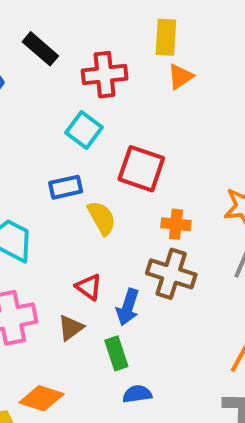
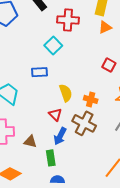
red square: (141, 169) -> (109, 65), moved, size x0.6
yellow semicircle: (102, 218) -> (66, 93), moved
red triangle: (89, 287) -> (55, 115), moved
brown triangle: (71, 328) -> (30, 142), turned 40

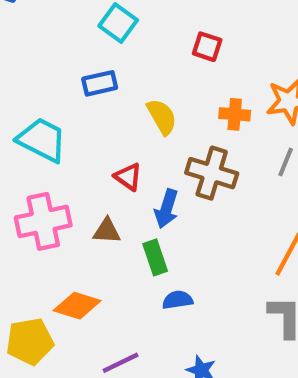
red square: (109, 65) -> (207, 47), moved
orange cross: (91, 99) -> (235, 114), moved
red triangle: (55, 115) -> (128, 177), moved

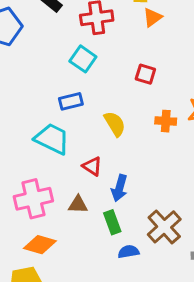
cyan trapezoid: (42, 140) -> (52, 139), moved
brown cross: (212, 173) -> (164, 227), moved, turned 32
orange diamond: (77, 306) -> (40, 245), moved

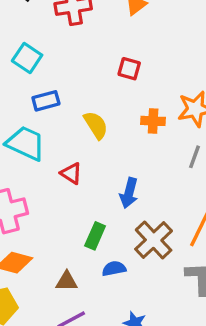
cyan square: (83, 59) -> (27, 58), moved
blue arrow: (119, 188) -> (129, 193), moved
brown triangle: (78, 204) -> (67, 281), moved
green rectangle: (112, 222) -> (95, 236), turned 45

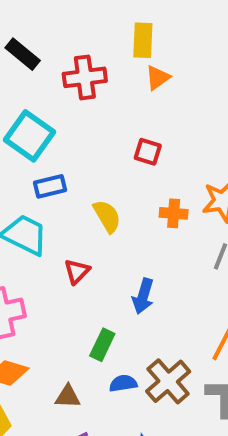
cyan square: (27, 58) -> (30, 136), size x1.4
red triangle: (71, 173) -> (77, 271), turned 40
brown cross: (154, 240) -> (168, 381), moved

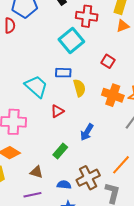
cyan square: (30, 136) -> (71, 40), moved
blue rectangle: (50, 186) -> (63, 73), moved
orange cross: (174, 213) -> (113, 95), size x1.5
blue semicircle: (123, 383) -> (64, 185), moved

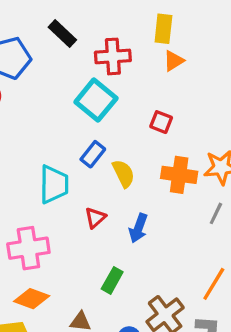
blue rectangle: (63, 73) -> (93, 154), turned -42
cyan trapezoid: (36, 86) -> (54, 184), turned 60
blue arrow: (87, 132) -> (138, 228), moved

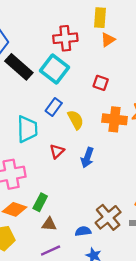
black rectangle: (62, 33) -> (19, 67), moved, size x1.4
green rectangle: (112, 280) -> (40, 202), moved

